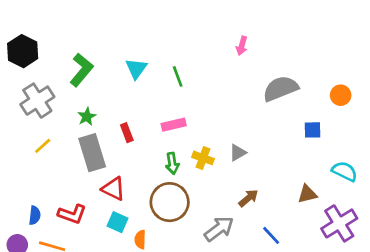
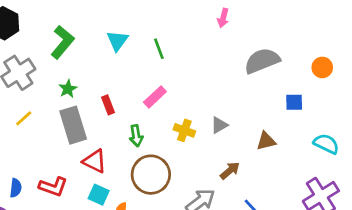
pink rectangle: (174, 125) -> (155, 97), turned -30
green arrow: (172, 163) -> (136, 136), moved
brown triangle: (307, 194) -> (266, 141), moved

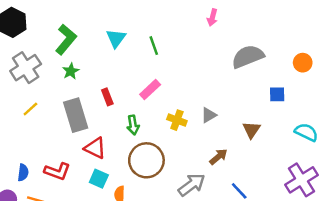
green star: (68, 89) -> (71, 71), moved
brown triangle: (266, 141) -> (251, 130), turned -42

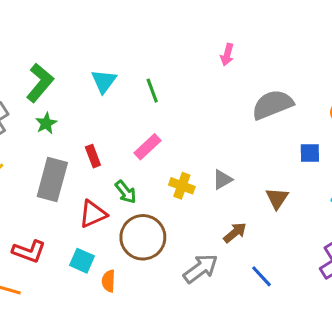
gray rectangle: (76, 115) -> (52, 180), turned 32
green arrow: (133, 125) -> (126, 192), turned -30
red triangle: (95, 148) -> (93, 214), moved, turned -50

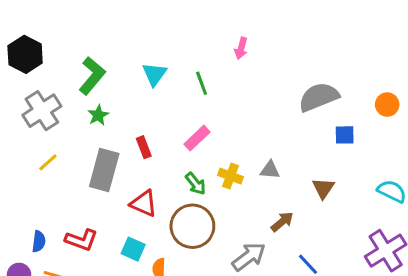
pink arrow: (227, 55) -> (241, 48), moved
blue square: (310, 153) -> (345, 135), moved
gray triangle: (222, 180) -> (270, 170), turned 35
green arrow: (126, 192) -> (195, 184), moved
red triangle: (93, 214) -> (144, 203), turned 48

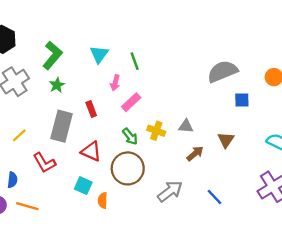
pink arrow: (241, 48) -> (115, 83), moved
yellow line: (48, 162) -> (19, 135), moved
brown arrow: (282, 222) -> (195, 154), moved
red L-shape: (81, 240) -> (44, 163), moved, turned 40

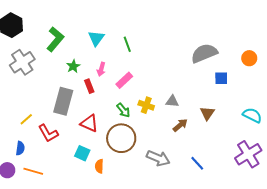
pink arrow: (115, 83) -> (101, 69), moved
green star: (57, 85) -> (73, 66), moved
yellow line: (19, 135) -> (26, 119), moved
gray arrow: (170, 191) -> (158, 158), turned 60

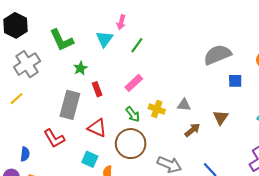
green L-shape: (55, 39) -> (62, 40), turned 115
green line: (127, 44) -> (137, 45), turned 56
pink arrow: (101, 69) -> (121, 22), moved
yellow line: (26, 119) -> (17, 99), moved

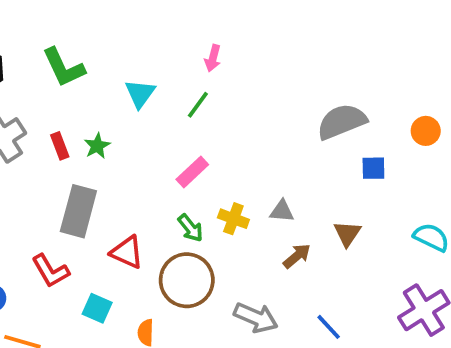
pink arrow: (121, 22) -> (213, 58), moved
green L-shape: (62, 40) -> (64, 67), moved
red rectangle: (97, 89) -> (60, 146), moved
cyan square: (90, 159) -> (97, 308), moved

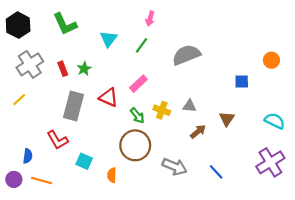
gray semicircle: (342, 122) -> (186, 55), moved
red triangle: (127, 252) -> (109, 97), moved

